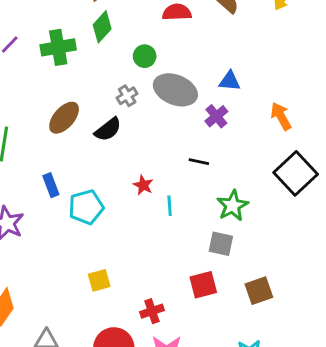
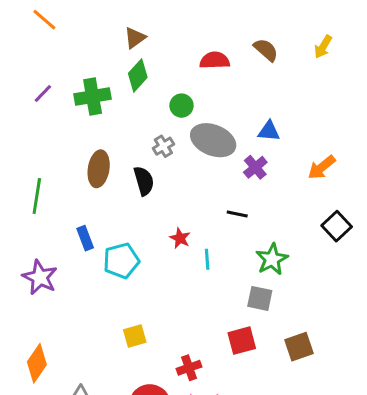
orange arrow: (281, 116) -> (322, 167), turned -100
brown ellipse: (64, 118) -> (99, 169), turned -32
black semicircle: (108, 129) -> (144, 181), turned -68
black square: (296, 173) -> (337, 226), size x0.7

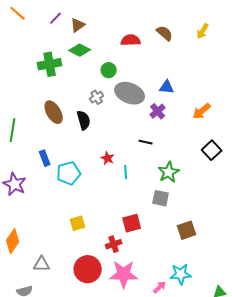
green diamond: (138, 75) -> (80, 50), turned 75
purple line: (43, 93) -> (56, 18), moved
brown ellipse: (99, 169) -> (54, 112), turned -40
red square: (242, 341) -> (132, 223), moved

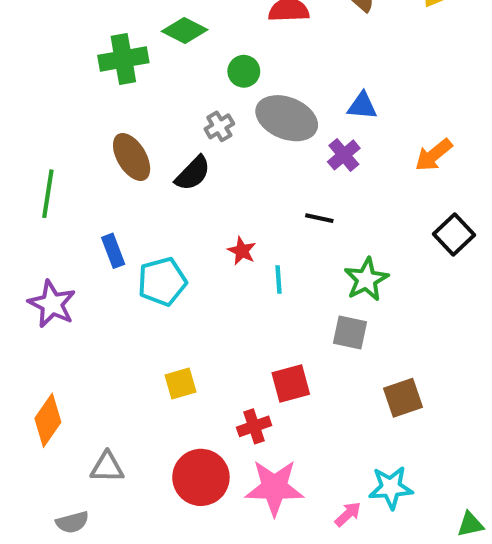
black semicircle: (84, 120) -> (193, 173), turned 60

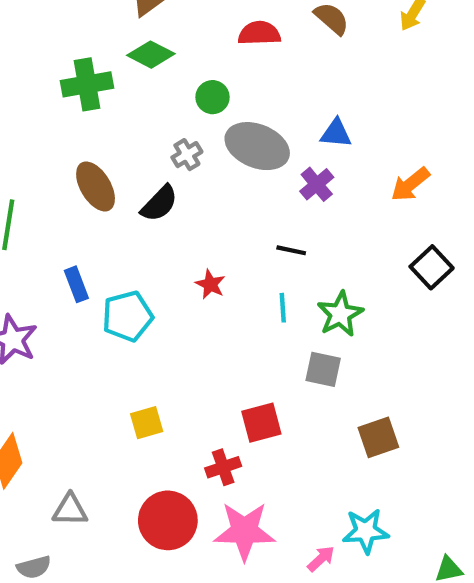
cyan line: (279, 279) -> (283, 308), moved

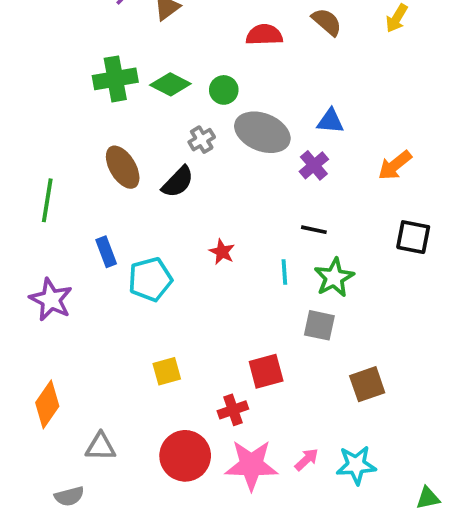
green diamond: (151, 55) -> (170, 84), moved
black line: (291, 250) -> (314, 230), moved
black square: (432, 267) -> (413, 237), turned -36
pink arrow: (321, 559) -> (306, 460), moved

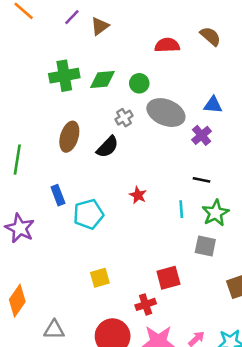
green diamond: (170, 84) -> (102, 79), turned -32
brown ellipse: (123, 167) -> (69, 137), turned 48

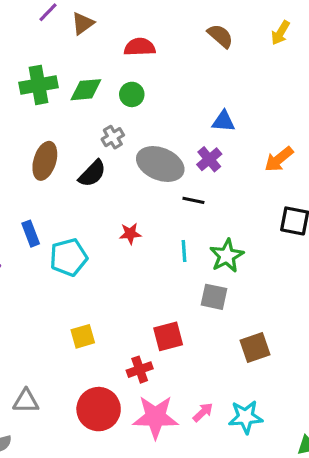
red semicircle: (167, 45) -> (140, 47), moved
gray ellipse: (166, 113) -> (160, 164), moved
black line: (202, 180) -> (193, 200), moved
red star: (138, 195) -> (130, 234), turned -30

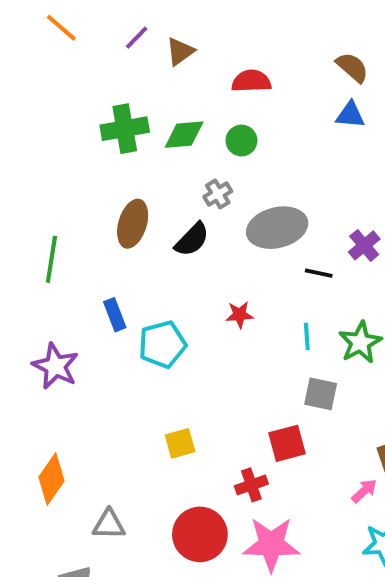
blue triangle: (223, 121) -> (350, 115), moved
purple cross: (209, 159) -> (364, 245), moved
gray ellipse: (160, 164) -> (277, 228), turned -36
gray square: (214, 297) -> (321, 394), moved
pink arrow: (203, 412) -> (364, 491), moved

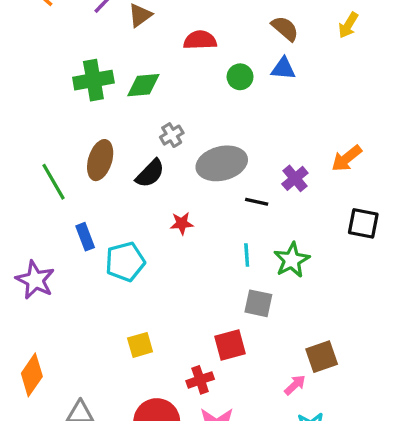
green circle: (241, 141) -> (240, 77), moved
green line: (51, 259) -> (53, 182), moved, turned -39
red star: (239, 315) -> (182, 223), moved

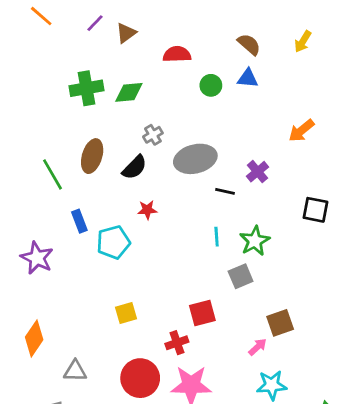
orange arrow: (347, 158) -> (301, 131), moved
red star: (182, 223) -> (147, 210), moved
gray square: (258, 303) -> (241, 276), moved, turned -35

